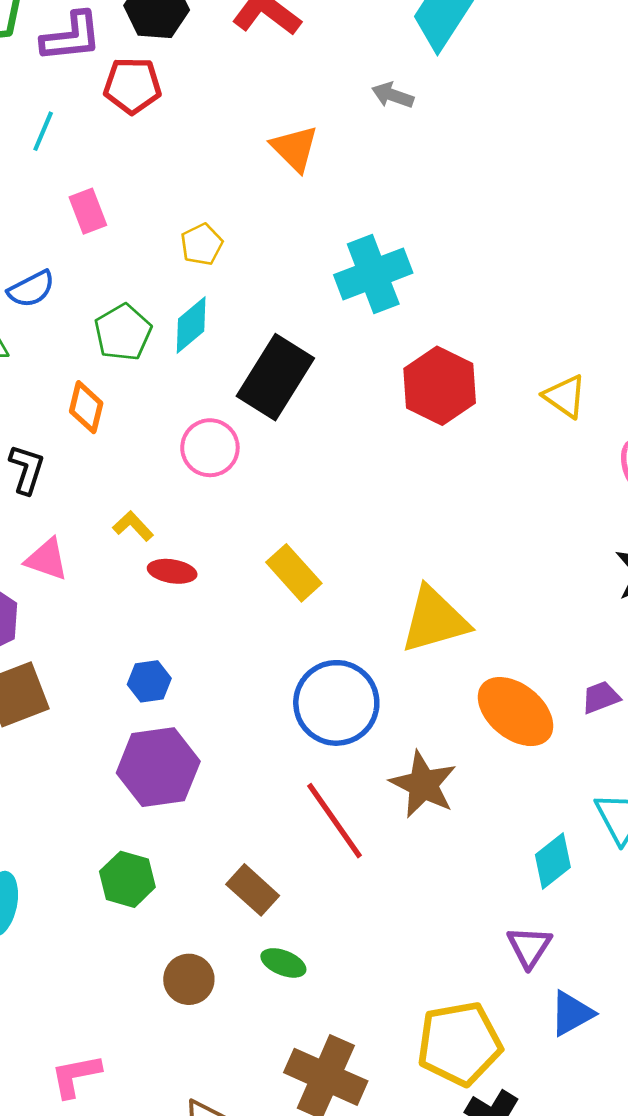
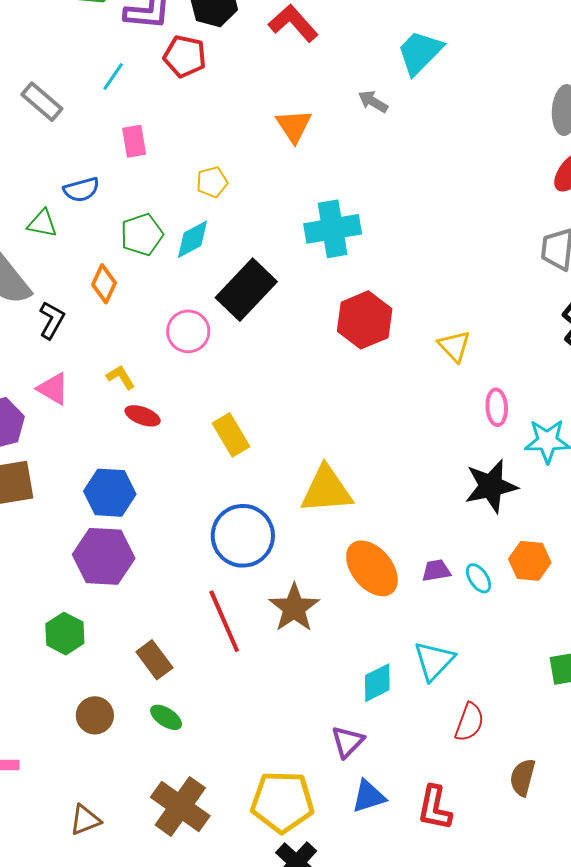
blue hexagon: (149, 681) -> (110, 493), size x1.6

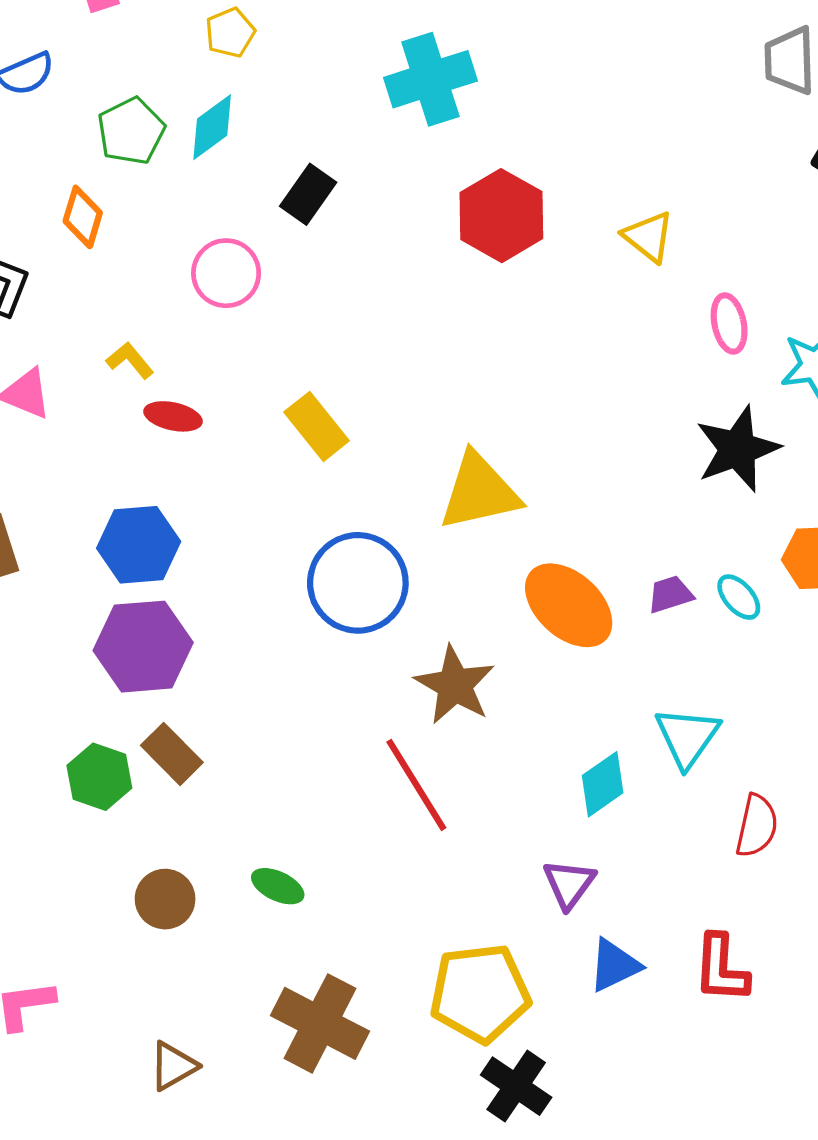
black rectangle: (246, 290) -> (308, 194), size x0.6
red line: (224, 621) -> (416, 785), moved
brown rectangle: (154, 660) -> (172, 754), moved

